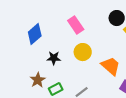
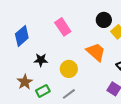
yellow circle: (83, 52) -> (69, 69), moved
orange trapezoid: (111, 66) -> (96, 52), moved

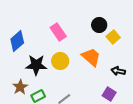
black star: (41, 60) -> (36, 65), size x1.5
yellow circle: (69, 69) -> (60, 61), moved

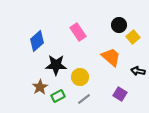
yellow circle: (60, 61) -> (80, 77), moved
purple square: (109, 94) -> (120, 94), moved

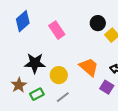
blue diamond: (37, 41) -> (23, 21), moved
orange trapezoid: (111, 57) -> (89, 67), moved
purple square: (120, 94) -> (107, 87), moved

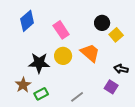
orange trapezoid: (89, 67) -> (90, 53), moved
yellow circle: (59, 75) -> (63, 56), moved
gray line: (63, 97) -> (77, 97), moved

